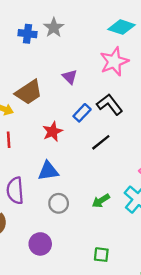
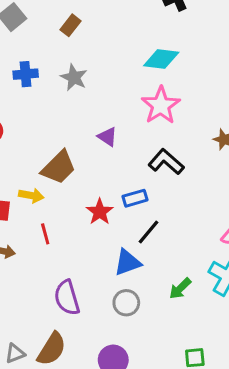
blue cross: (28, 34) -> (26, 74), moved
blue rectangle: (82, 113) -> (135, 198), moved, turned 42
black line: (101, 142) -> (148, 232), moved
blue triangle: (48, 171) -> (127, 262), moved

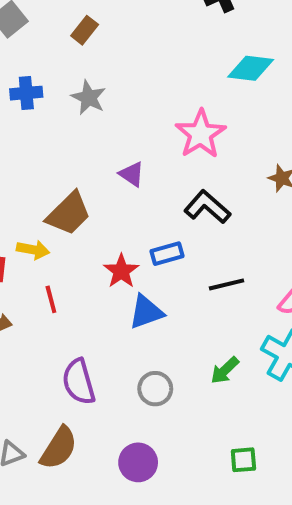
cyan diamond: (161, 59) -> (251, 68), moved
black line: (148, 232) -> (227, 284), moved, turned 36
blue triangle: (127, 262) -> (146, 312), moved

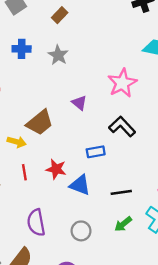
red star: (121, 271) -> (56, 169), moved, turned -30
black line: (227, 284) -> (121, 192), moved
blue triangle: (146, 312) -> (80, 185), turned 35

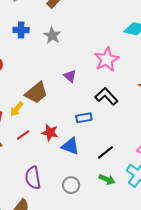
yellow arrow: (17, 142) -> (17, 109), turned 112
red line: (24, 172) -> (23, 135), turned 64
black line: (121, 192) -> (105, 152), turned -30
green arrow: (123, 224) -> (107, 179), turned -119

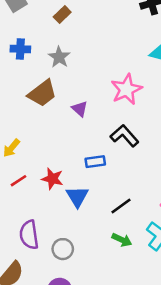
brown trapezoid: (36, 93) -> (42, 93), moved
blue triangle: (70, 146) -> (77, 197), turned 36
gray circle: (71, 185) -> (63, 249), moved

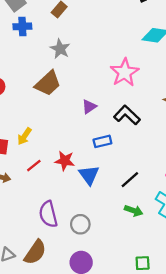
blue cross: (20, 49) -> (22, 26), moved
purple triangle: (80, 109) -> (89, 107), moved, turned 49

